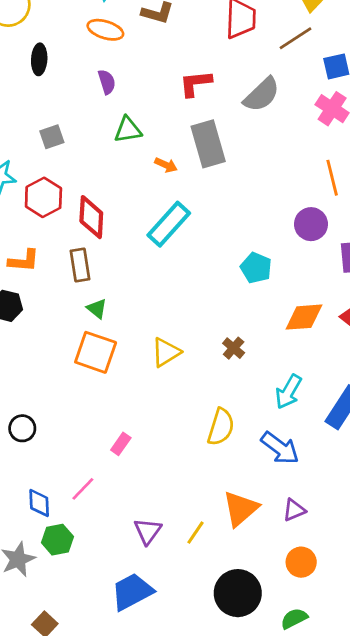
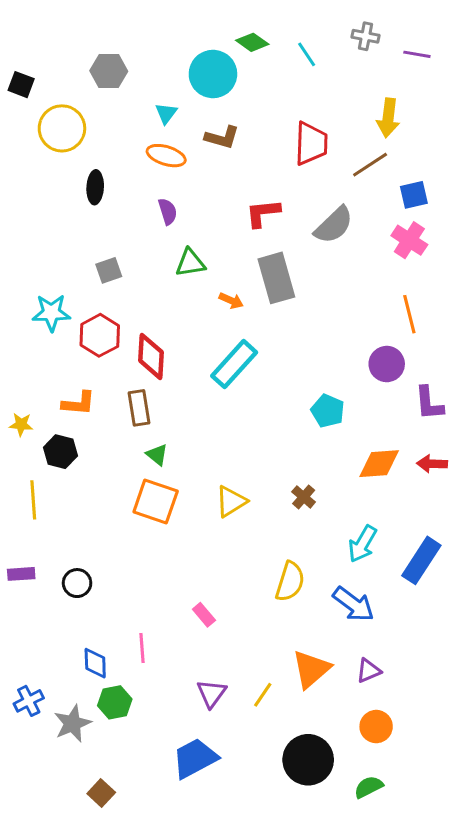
pink rectangle: (121, 444) -> (204, 615), moved, turned -75
pink line: (83, 489) -> (142, 648), turned -48

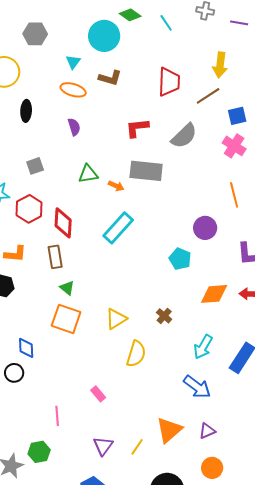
green triangle: (190, 263) -> (88, 174), moved
gray rectangle: (276, 278) -> (146, 171), turned -68
purple circle: (387, 364) -> (205, 228), moved
yellow semicircle: (290, 582) -> (136, 354), moved
blue diamond: (95, 663) -> (26, 348), moved

